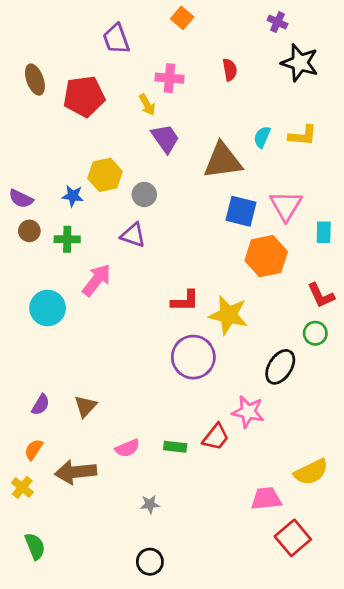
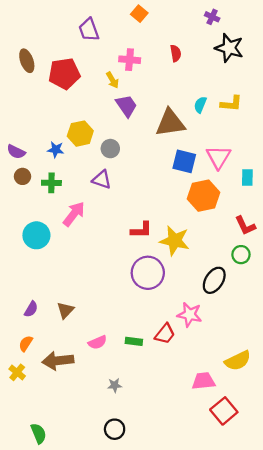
green semicircle: (35, 546) -> (39, 433), moved

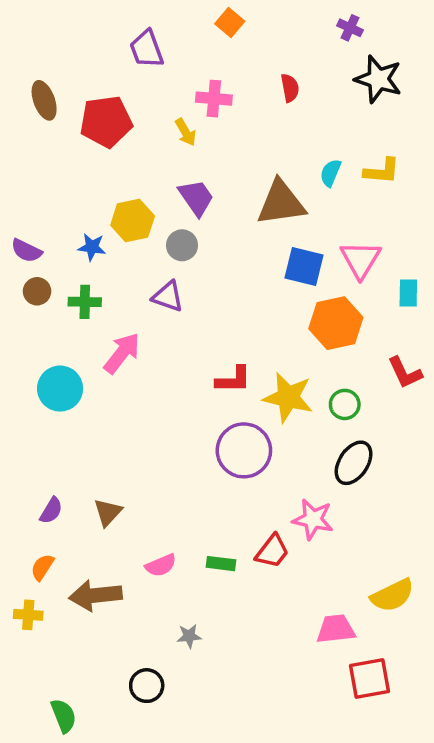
purple trapezoid: (126, 106) -> (196, 198), moved
green circle: (241, 255) -> (345, 404), moved
yellow cross: (17, 372) -> (28, 615), turned -35
red square: (224, 411) -> (369, 678), turned 30
black circle: (115, 429) -> (147, 686), moved

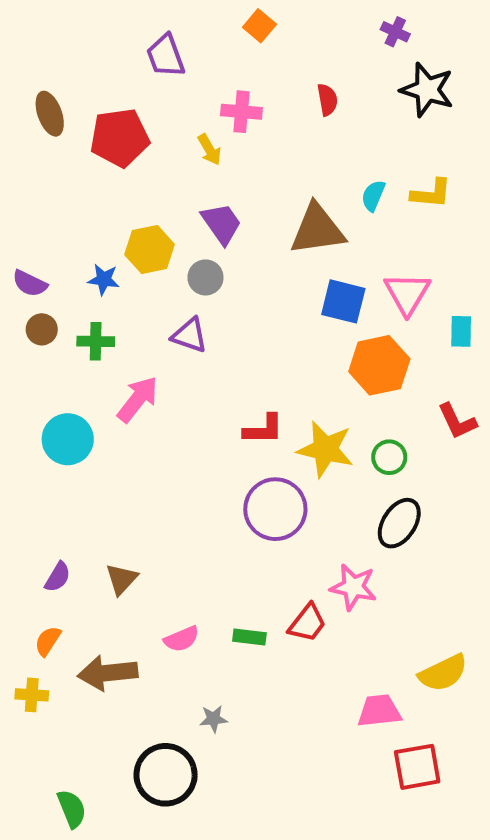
black circle: (147, 686) -> (166, 775), size x1.6

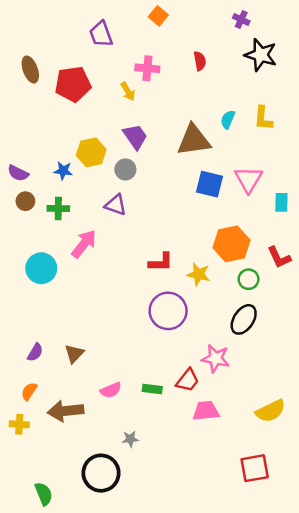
yellow L-shape: (431, 194) -> (263, 118), turned 90
orange hexagon: (379, 365) -> (231, 244), moved
yellow star: (325, 449) -> (199, 274), size x0.7
green circle: (389, 457) -> (249, 279), moved
pink trapezoid: (379, 711) -> (206, 411), moved

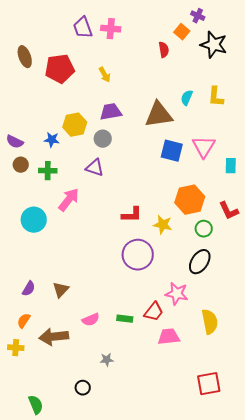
orange square: (158, 16) -> (182, 32), moved
pink cross: (147, 68) -> (111, 29), moved
purple trapezoid: (135, 137) -> (111, 112), turned -65
yellow semicircle: (270, 411) -> (210, 322), moved, turned -75
black circle: (101, 473) -> (83, 388), size x0.5

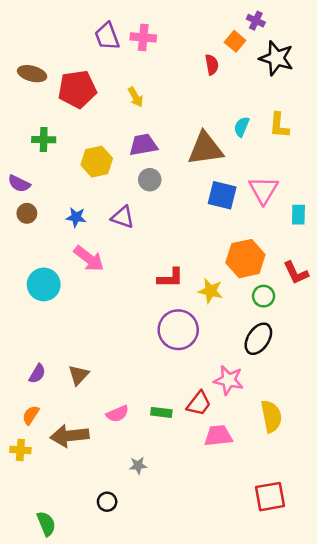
brown ellipse: (25, 57) -> (32, 74), turned -55
gray circle: (103, 139) -> (150, 180), moved
blue star: (52, 140) -> (76, 217), moved
green cross: (48, 171) -> (44, 140), moved
pink arrow: (69, 200) -> (89, 259), turned 90

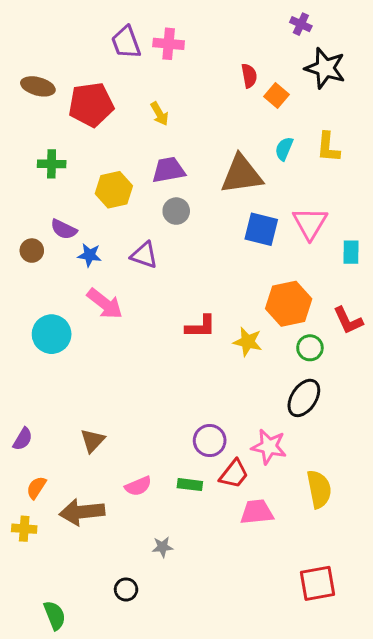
orange square: (235, 41) -> (277, 96), moved
purple semicircle: (19, 184) -> (64, 229), moved
purple circle: (178, 330) -> (210, 441), moved, size x0.7
purple semicircle: (37, 374) -> (23, 439), moved

